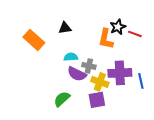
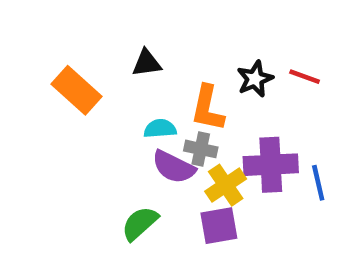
black star: (118, 27) -> (255, 79), moved
orange L-shape: (106, 39) -> (208, 108), moved
yellow cross: (100, 82) -> (226, 185), turned 36

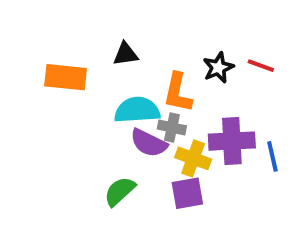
orange rectangle: (77, 90) -> (66, 77), turned -36
cyan semicircle: (160, 129) -> (137, 110), size x1.6
yellow cross: (226, 185) -> (193, 158), turned -36

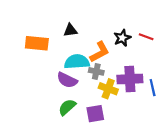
orange L-shape: (178, 93) -> (100, 52), turned -130
purple semicircle: (149, 143) -> (67, 80), moved
purple square: (187, 193) -> (95, 114), moved

